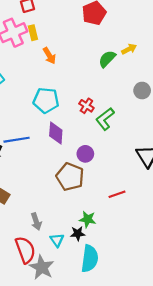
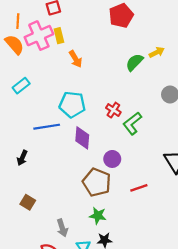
blue line: (17, 140) -> (47, 127), moved
red line: (117, 194) -> (139, 188), moved
green star: (88, 219) -> (98, 216), moved

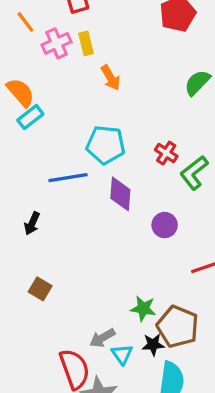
orange line: (18, 21) -> (25, 22), turned -40
pink cross: (39, 36) -> (57, 43), size x0.7
orange semicircle: (14, 44) -> (21, 92), moved
brown pentagon: (97, 182) -> (178, 327), moved
gray arrow: (62, 228) -> (102, 338), moved, turned 78

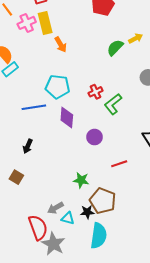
yellow rectangle: (86, 43) -> (45, 23), size x1.5
red cross: (166, 153) -> (96, 92), turned 32
black arrow: (32, 223) -> (28, 146), moved
green star: (143, 309) -> (81, 180), moved
cyan triangle: (122, 354) -> (68, 218), turned -40

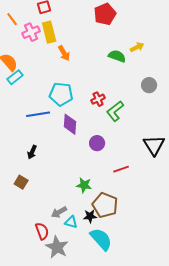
green semicircle: (115, 48) -> (117, 56), turned 66
red semicircle: (38, 227) -> (42, 231), size x0.7
cyan semicircle: (99, 236) -> (101, 239), turned -50

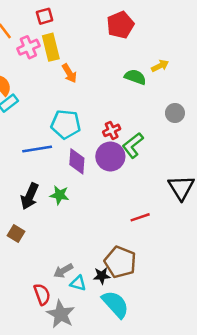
purple circle: (97, 143) -> (110, 156), moved, size x1.5
black arrow: (32, 152) -> (30, 196), size x1.5
green star: (84, 185) -> (59, 195), moved

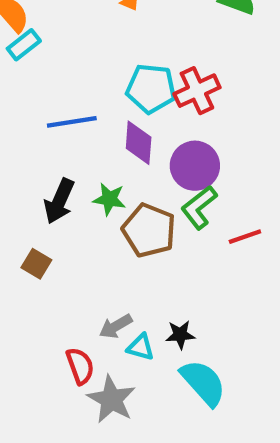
cyan pentagon: (66, 124) -> (151, 89), moved
red cross: (112, 130) -> (197, 91), size x1.5
green L-shape: (133, 145) -> (199, 207), moved
purple circle: (110, 156) -> (195, 166), moved
brown pentagon: (120, 262) -> (149, 230), moved

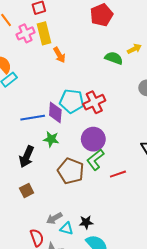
purple diamond: (139, 143) -> (55, 112), moved
green star: (109, 199) -> (51, 139), moved
brown square: (36, 264) -> (27, 190), moved, turned 32

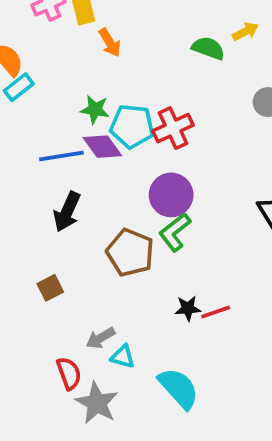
purple diamond: (55, 112) -> (102, 147), turned -40
green star: (51, 139) -> (95, 109), moved
black arrow: (27, 157) -> (67, 212), moved
red line: (118, 174) -> (216, 312), moved
black star: (86, 222) -> (188, 308), moved

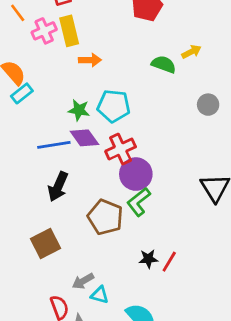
orange arrow: (110, 43) -> (90, 60), turned -60
cyan pentagon: (132, 126) -> (114, 106), moved
red cross: (173, 128) -> (121, 149), moved
brown square: (50, 288) -> (46, 244), size x1.5
red line: (216, 312) -> (169, 262), turned -40

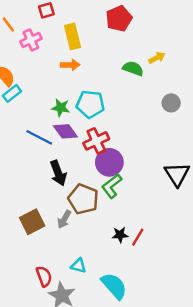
yellow rectangle: (69, 31) -> (73, 36), moved
blue line: (54, 145) -> (39, 137), turned 36
black arrow: (58, 187) -> (58, 173), moved, turned -45
gray arrow: (83, 281) -> (64, 219), moved, turned -30

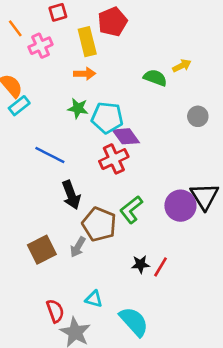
red pentagon: (119, 19) -> (113, 22), moved
green star: (61, 108) -> (78, 108), moved
purple diamond: (65, 131) -> (126, 136), moved
purple circle: (109, 162) -> (180, 206), moved

